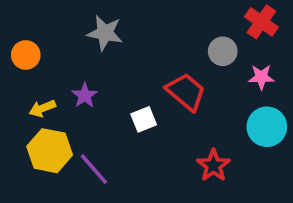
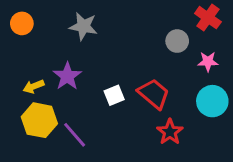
orange circle: (26, 55) -> (22, 23), moved
red trapezoid: (186, 92) -> (154, 94), moved
purple star: (85, 95) -> (67, 76), size x1.4

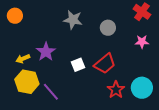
gray star: (83, 26) -> (73, 20), moved
gray circle: (177, 41) -> (108, 28), moved
red trapezoid: (154, 94) -> (105, 64), turned 100
cyan circle: (212, 101) -> (142, 88), moved

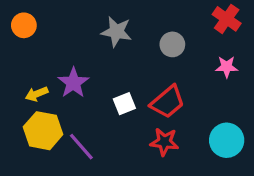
red star: (116, 90) -> (164, 142), moved, turned -30

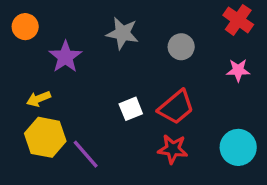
purple star: (73, 83) -> (65, 57), moved

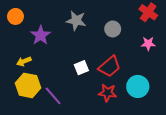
cyan circle: (238, 147) -> (138, 86), moved

